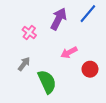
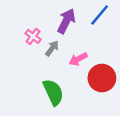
gray arrow: (24, 64) -> (52, 48), moved
red circle: (90, 69) -> (102, 78), size x1.5

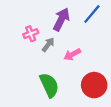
pink cross: (33, 36) -> (31, 34), turned 32
red circle: (102, 78) -> (94, 85), moved

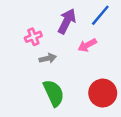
gray arrow: (48, 45) -> (48, 58), moved, turned 40
pink arrow: (72, 54) -> (87, 45), moved

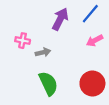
pink cross: (33, 37) -> (23, 41), moved, turned 32
pink arrow: (87, 45) -> (95, 41), moved

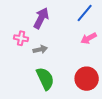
purple arrow: (60, 19) -> (41, 18), moved

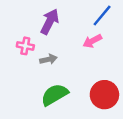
pink arrow: (89, 38) -> (92, 41), moved
green semicircle: (45, 79) -> (55, 95), turned -95

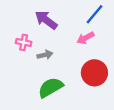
purple arrow: (50, 22) -> (46, 20), turned -80
red circle: (104, 95) -> (94, 73), moved

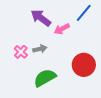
pink arrow: (85, 38) -> (62, 29), moved
pink cross: (24, 42) -> (21, 52), moved, turned 32

